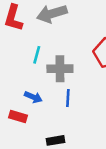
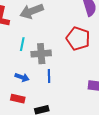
red rectangle: (18, 116) -> (18, 99), moved

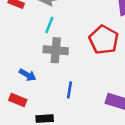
cyan line: (22, 44) -> (49, 25), moved
blue line: (49, 76) -> (69, 90), moved

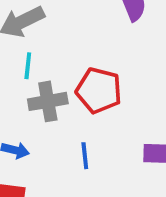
red pentagon: (104, 40) -> (99, 90), moved

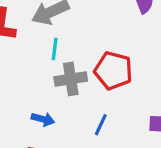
blue line: (85, 156) -> (101, 125), turned 30

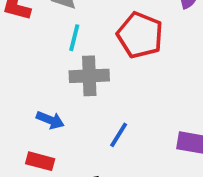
red pentagon: (113, 71) -> (140, 35), moved

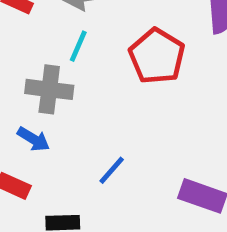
gray cross: (89, 76) -> (49, 89), moved

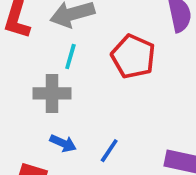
blue arrow: (33, 139) -> (63, 143), moved

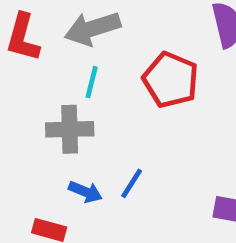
blue line: (109, 151) -> (132, 183), moved

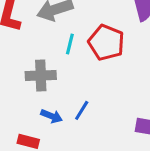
cyan line: (92, 82) -> (70, 44), moved

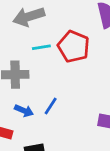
cyan line: (70, 44) -> (41, 47), turned 66

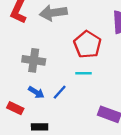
cyan line: (41, 47) -> (83, 73), moved

